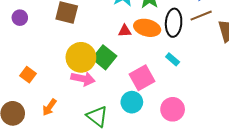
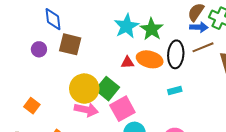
purple circle: (20, 18) -> (39, 49), moved
cyan rectangle: (173, 59) -> (175, 91), turned -56
pink square: (142, 78) -> (122, 109), moved

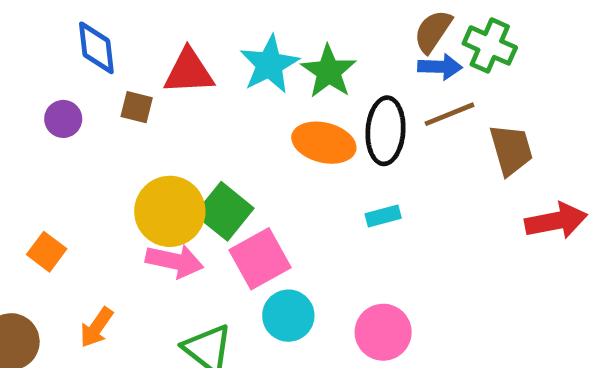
brown square: (70, 44) -> (137, 107), size x0.6
red triangle: (127, 62) -> (189, 72), moved, size x1.6

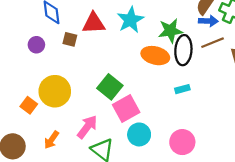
green star: (329, 72) -> (170, 31), moved, turned 30
yellow circle: (170, 211) -> (55, 91), moved
pink arrow: (175, 261) -> (87, 127), moved, turned -65

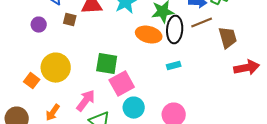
green square: (110, 87) -> (107, 64), turned -30

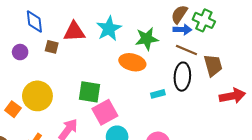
brown line: (202, 23) -> (186, 50), turned 45
black ellipse: (175, 30) -> (182, 77), moved

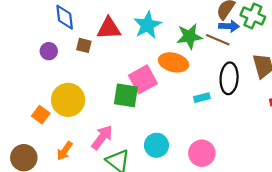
brown line: (186, 50) -> (218, 40), moved
pink square: (105, 112) -> (143, 79), moved

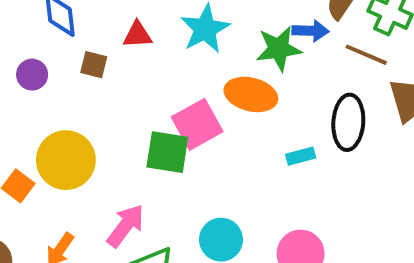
blue arrow: (229, 26) -> (311, 31), moved
red triangle: (109, 28) -> (137, 35), size x0.7
brown line: (218, 40) -> (366, 55), moved

